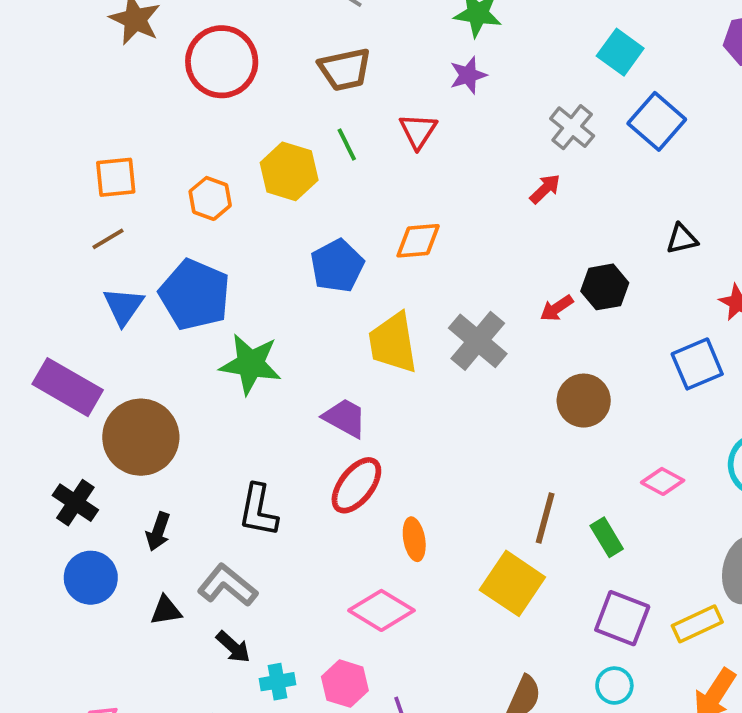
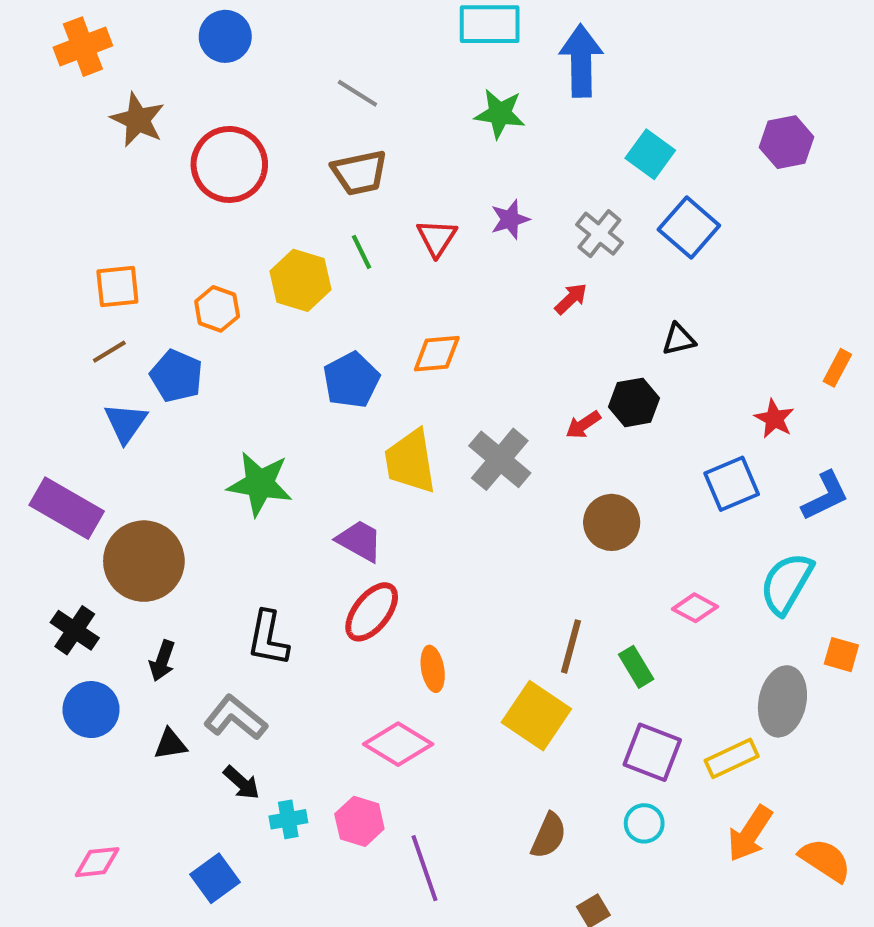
purple star: (468, 75) -> (510, 219), moved
black triangle: (682, 239) -> (679, 339), moved
blue pentagon: (195, 295) -> (176, 376), moved, size x0.7

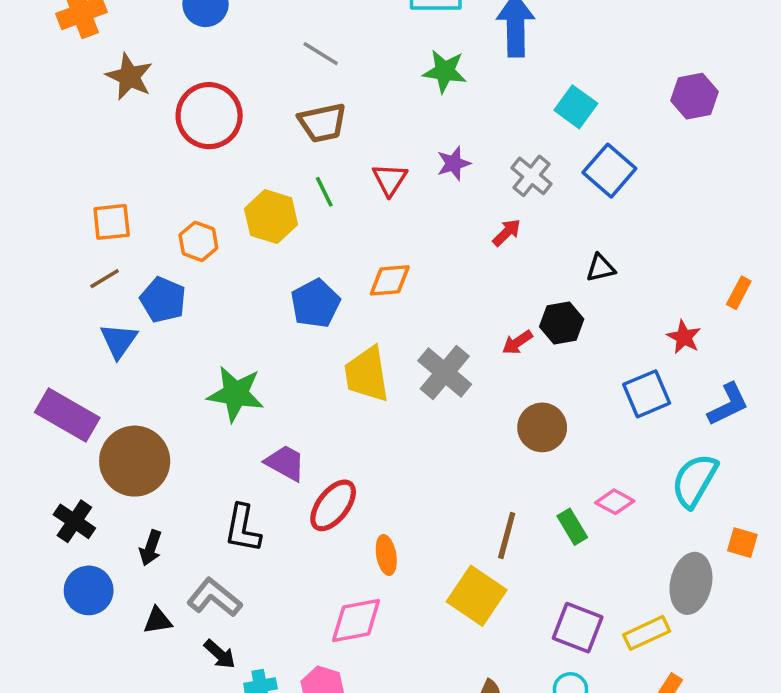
purple trapezoid: (359, 541) -> (285, 463), moved
green rectangle: (636, 667) -> (572, 527), moved
pink diamond: (398, 744) -> (356, 621), turned -42

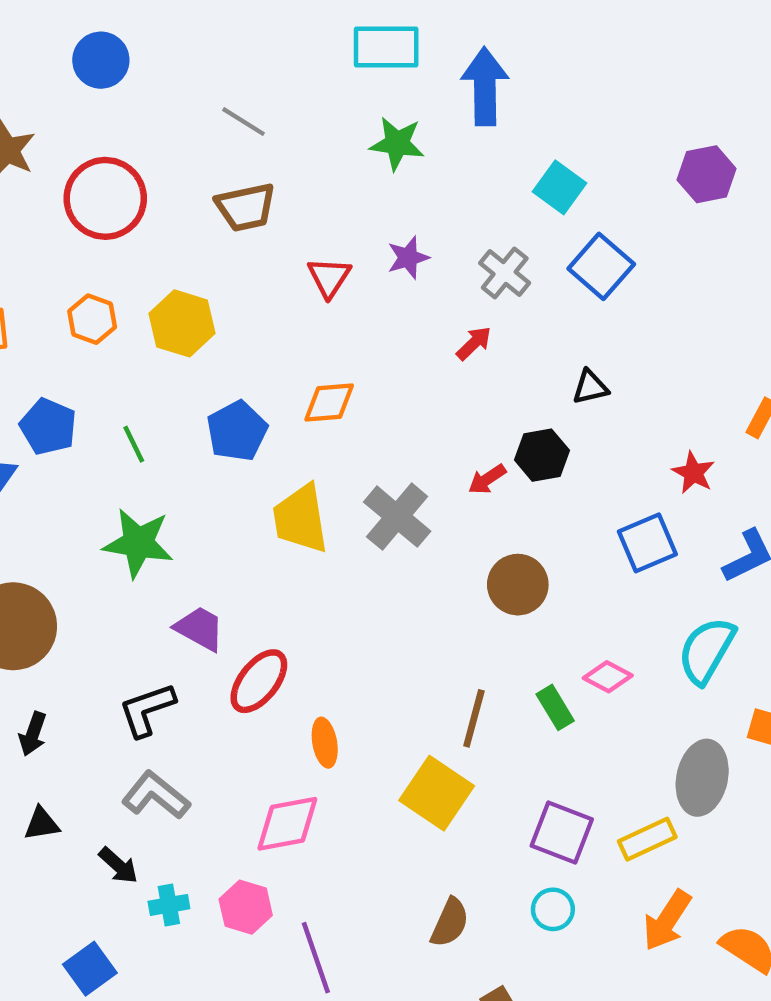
green line: (324, 192) -> (134, 444), moved
orange hexagon: (198, 241) -> (92, 319), moved
black L-shape: (243, 528) -> (147, 710), turned 60
gray L-shape: (214, 598) -> (156, 795), moved

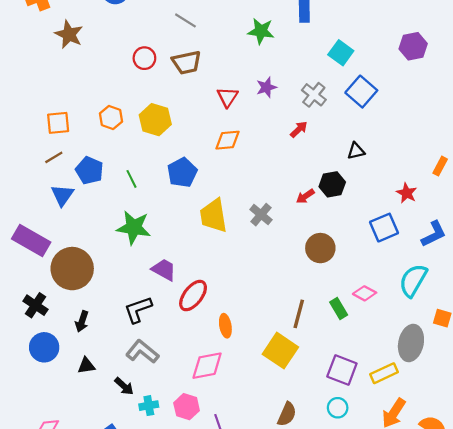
red circle: (105, 198) -> (144, 58), moved, size x0.6
orange diamond: (329, 402) -> (228, 140), moved
gray cross: (397, 517) -> (261, 215), size x0.7

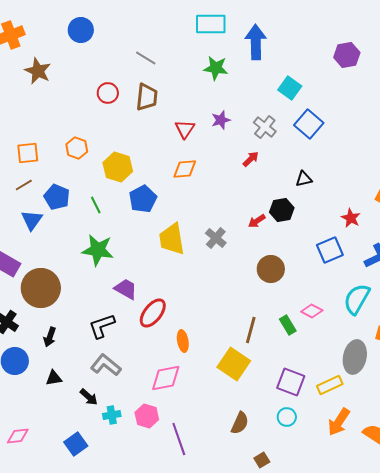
purple hexagon: (413, 46) -> (347, 55), moved
brown trapezoid: (187, 62) -> (147, 97), turned -72
yellow hexagon: (155, 120) -> (118, 167), moved

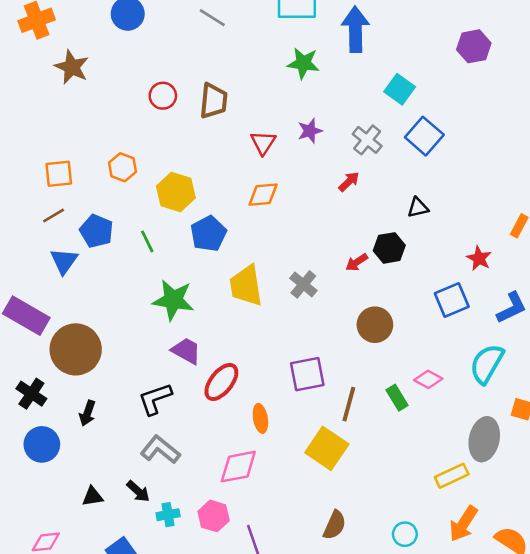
gray line: (146, 58) -> (212, 18), moved
green star: (98, 250) -> (173, 300), moved
black triangle: (54, 378) -> (93, 496), moved
purple square: (291, 382) -> (307, 374), moved, turned -32
cyan circle: (287, 417) -> (405, 534), moved

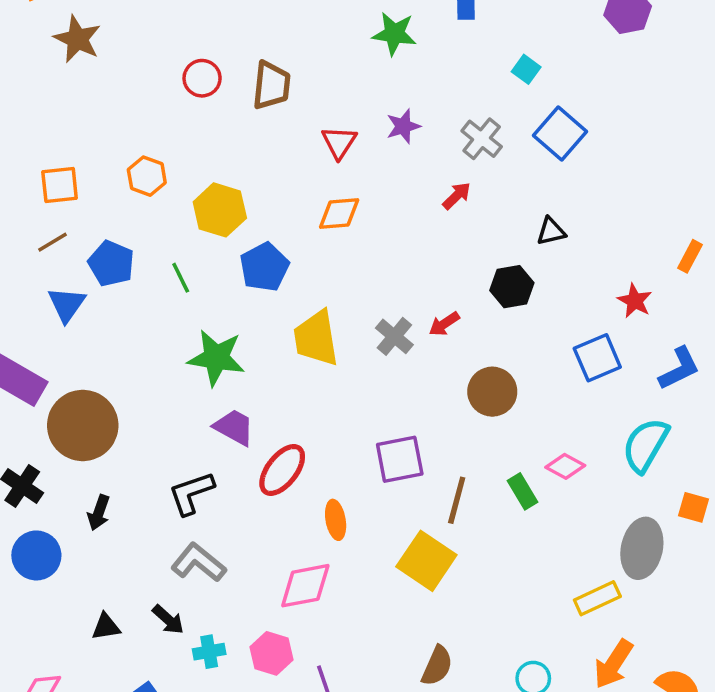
cyan square: (400, 89) -> (526, 69), size x0.7
red arrow: (357, 262) -> (444, 324), moved

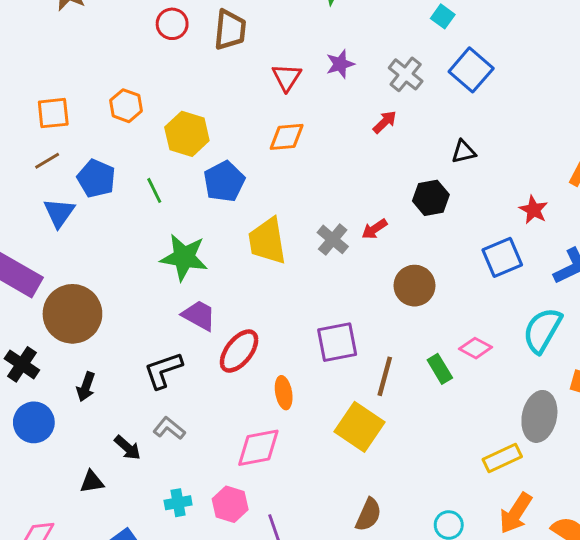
gray L-shape: (198, 563) -> (169, 428), size x0.7
black arrow: (168, 620) -> (128, 448), moved

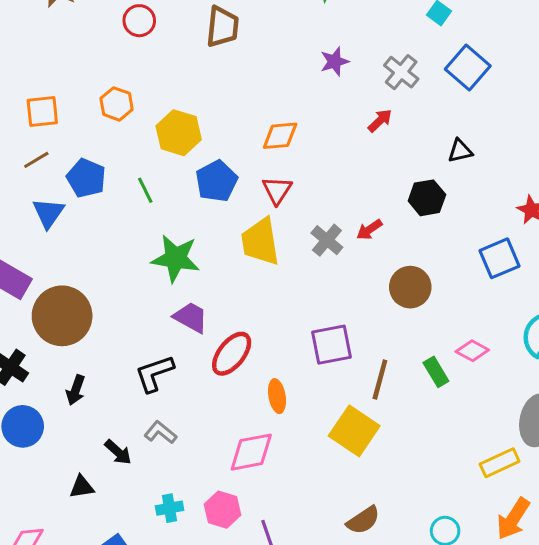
red circle: (172, 24) -> (139, 21), moved
red triangle: (287, 77) -> (277, 190), moved
brown semicircle: (368, 515) -> (363, 520), turned 32

